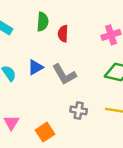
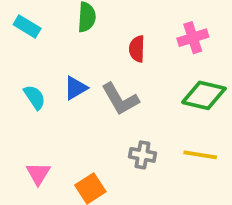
red semicircle: (63, 34) -> (137, 49), moved

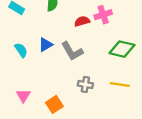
pink cross: (193, 38) -> (103, 15), moved
red semicircle: (137, 49) -> (82, 21), turned 72

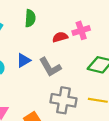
gray cross: (85, 85) -> (63, 100), size x1.6

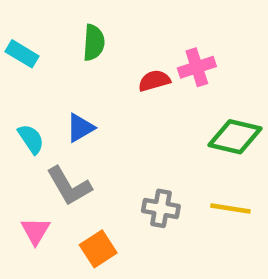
gray L-shape: (50, 67) -> (69, 186), moved
gray cross: (63, 100) -> (161, 208), size x0.7

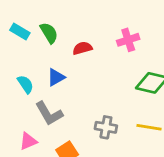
green semicircle: (94, 43) -> (49, 33), moved, turned -35
red semicircle: (154, 81) -> (82, 48), moved
pink triangle: (35, 231) -> (28, 141), turned 36

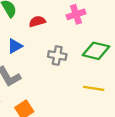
gray cross: (106, 127) -> (57, 55), moved

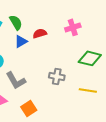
blue triangle: (15, 46) -> (21, 41), moved
gray cross: (57, 55) -> (57, 76), moved

